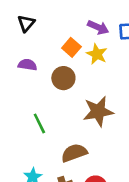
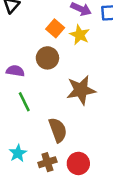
purple semicircle: (27, 65) -> (15, 71), moved
brown semicircle: (74, 153) -> (58, 130), turned 90

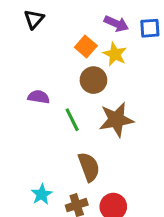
brown circle: (47, 58) -> (93, 80), moved
green line: (24, 102) -> (72, 120), moved

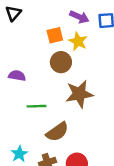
orange square: (86, 47) -> (55, 35), turned 35
green line: (72, 120) -> (36, 106), moved, turned -66
brown semicircle: (89, 167) -> (57, 132), turned 75

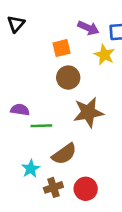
yellow star: (78, 41) -> (104, 55), moved
purple semicircle: (17, 76) -> (20, 110), moved
cyan star: (19, 154) -> (31, 169), moved

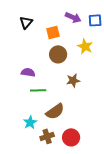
black triangle: (16, 24) -> (26, 22), moved
yellow star: (104, 55) -> (85, 46), moved
purple semicircle: (20, 110) -> (28, 72), moved
brown star: (88, 112) -> (73, 80), size x0.6

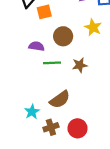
orange square: (53, 32) -> (44, 12), moved
purple semicircle: (28, 72) -> (36, 46), moved
green line: (38, 90) -> (52, 63), moved

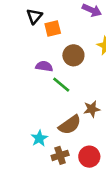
green line: (52, 63) -> (61, 85), turned 42
brown star: (80, 65) -> (92, 109), moved

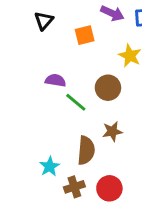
orange square: (53, 28) -> (85, 35), moved
brown circle: (73, 55) -> (108, 88), moved
brown semicircle: (70, 125) -> (86, 150), turned -50

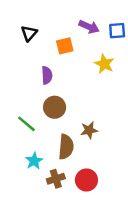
purple semicircle: (55, 80) -> (47, 75), moved, turned 78
brown circle: (108, 88) -> (55, 107), moved
green line: (76, 102) -> (26, 124), moved

